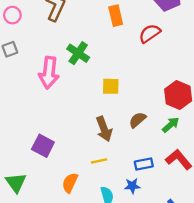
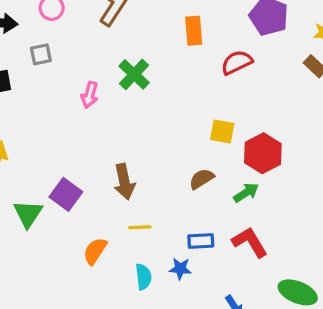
pink arrow: (49, 73) -> (90, 95), size x0.6
yellow square: (111, 86) -> (222, 132), moved
brown arrow: (104, 129) -> (124, 182), moved
green triangle: (16, 183) -> (28, 214), moved

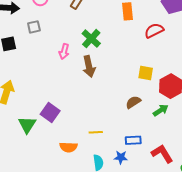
brown arrow: (124, 182) -> (89, 66), moved
red L-shape: (250, 242) -> (162, 154), moved
orange semicircle: (95, 251) -> (68, 147), turned -120

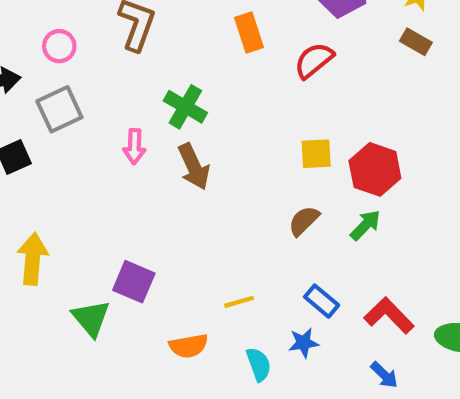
gray square: (34, 27) -> (59, 109), size x1.5
blue rectangle: (133, 140) -> (322, 301), turned 56

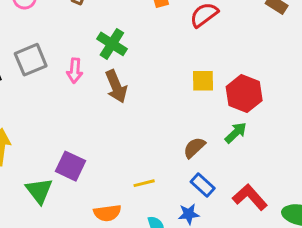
gray square: (59, 109) -> (31, 60), moved
brown semicircle: (304, 221) -> (194, 148), moved

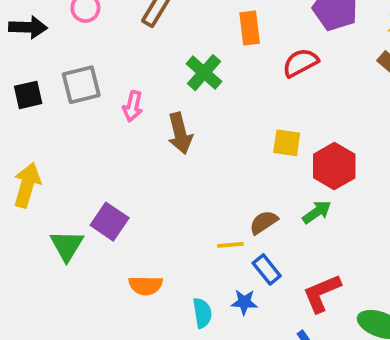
green cross: (112, 44) -> (204, 73), moved
yellow line: (144, 183) -> (230, 245), moved
red L-shape: (250, 197) -> (322, 293), turned -80

